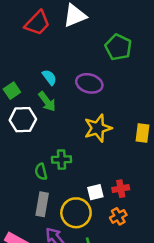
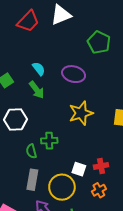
white hexagon: (23, 120) -> (15, 119), moved
white square: (95, 192) -> (79, 169), turned 32

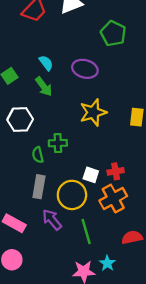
orange cross: (99, 190) -> (113, 198), size x1.6

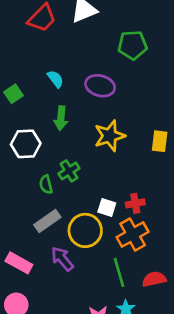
green pentagon: (113, 33) -> (133, 45), turned -30
green arrow: (44, 86) -> (61, 118), moved, turned 42
green cross: (58, 143) -> (69, 171), turned -30
gray rectangle: (39, 187) -> (47, 221), turned 45
green line: (86, 231) -> (119, 272), moved

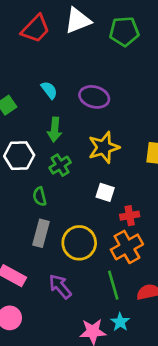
green pentagon: (133, 45) -> (124, 31), moved
green cross: (69, 171) -> (60, 165), moved
white square: (107, 207) -> (105, 192), moved
gray rectangle: (47, 221) -> (41, 233), turned -40
purple arrow: (62, 259) -> (60, 287), moved

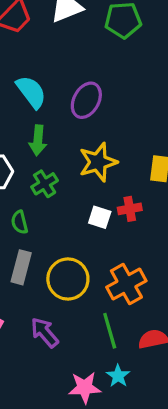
cyan semicircle: (49, 90) -> (31, 92), size x1.5
purple ellipse: (94, 97) -> (86, 100), turned -76
red cross: (130, 216) -> (130, 209), moved

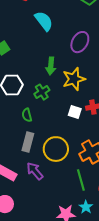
cyan semicircle: (31, 92) -> (44, 21), moved
purple ellipse: (86, 100) -> (80, 42), moved
green arrow: (38, 140) -> (51, 66), moved
purple arrow: (45, 332) -> (35, 171), moved

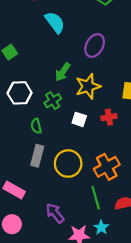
green arrow: (51, 66) -> (63, 72), turned 30
white square: (75, 112) -> (79, 119), moved
purple arrow: (35, 171) -> (55, 213), moved

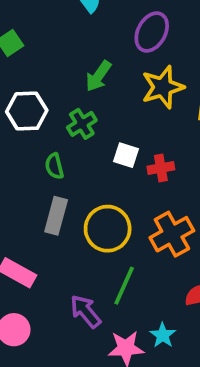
yellow star: (88, 86) -> (163, 87), moved
red cross: (109, 117) -> (161, 168), moved
green line: (96, 198) -> (124, 286), moved, turned 40

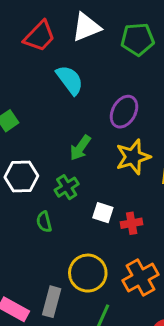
gray rectangle: (56, 216) -> (52, 302), moved

